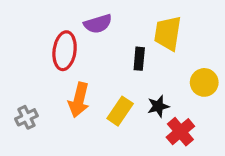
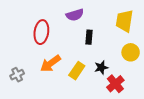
purple semicircle: (98, 24) -> (75, 15), moved
yellow trapezoid: (168, 33) -> (124, 21), moved
orange arrow: (79, 100) -> (51, 63), turned 40

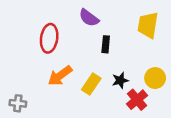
purple semicircle: (75, 15) -> (89, 18), turned 54
yellow circle: (131, 52) -> (155, 78), moved
gray cross: (17, 75) -> (18, 103), moved, turned 32

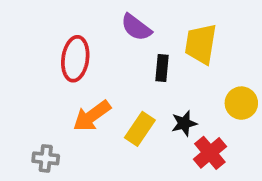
yellow trapezoid: (148, 25) -> (201, 44), moved
yellow circle: (155, 78) -> (241, 103), moved
gray cross: (18, 103) -> (46, 158), moved

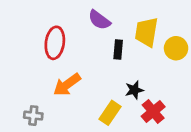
yellow circle: (241, 103) -> (176, 48), moved
yellow rectangle: (140, 129) -> (110, 113), moved

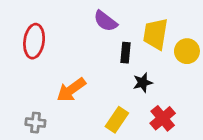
red ellipse: (55, 43) -> (34, 41), moved
black star: (134, 90) -> (143, 83), moved

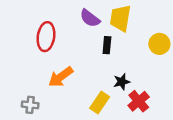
yellow trapezoid: (156, 34) -> (120, 18), moved
red ellipse: (34, 41) -> (46, 37), moved
black star: (143, 83) -> (122, 82), moved

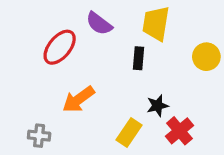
purple semicircle: (90, 18) -> (99, 24), moved
red ellipse: (46, 37) -> (60, 47), turned 32

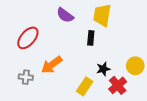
red ellipse: (60, 47) -> (28, 38), moved
yellow circle: (206, 57) -> (135, 66), moved
gray cross: (39, 136) -> (26, 77), moved

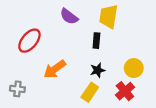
yellow circle: (135, 66) -> (134, 68), moved
black star: (103, 69) -> (98, 70), moved
gray cross: (26, 77) -> (17, 89), moved

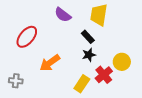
black rectangle: (96, 41) -> (88, 37), turned -48
black star: (98, 70) -> (89, 55), moved
red cross: (125, 91) -> (104, 75), moved

